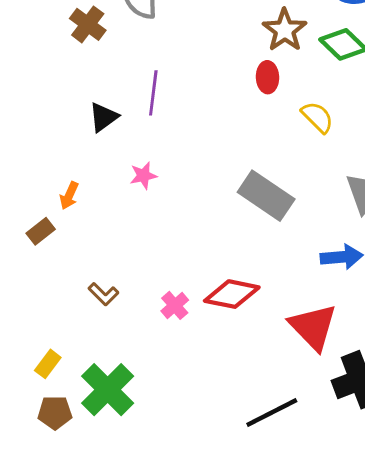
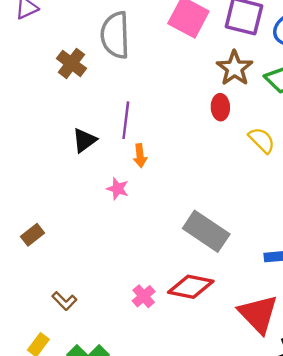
pink star: (143, 176) -> (118, 189), turned 30
orange arrow: (69, 196) -> (140, 156), moved, turned -30
gray rectangle: (266, 196) -> (206, 231), moved
brown L-shape: (103, 294) -> (64, 301), moved

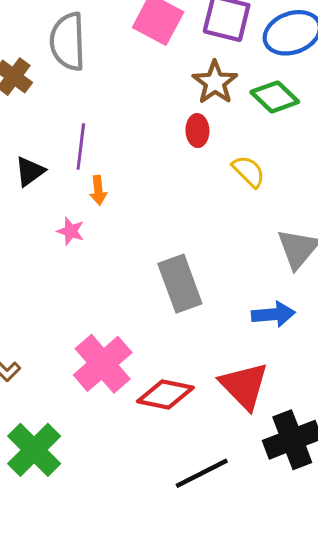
gray rectangle: (206, 231) -> (180, 284), turned 36
red diamond: (191, 287) -> (165, 394), moved
pink cross: (144, 296) -> (103, 364), size x2.0

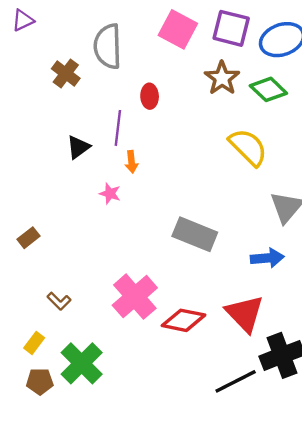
red ellipse: (197, 131) -> (150, 96), moved
yellow semicircle: (248, 171) -> (248, 147), size x1.5
gray rectangle: (180, 284) -> (195, 234), turned -48
black line: (202, 473) -> (236, 381), moved

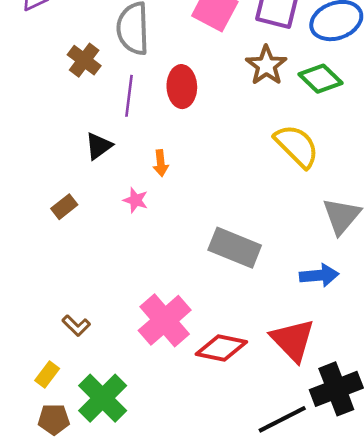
red ellipse: (150, 96) -> (182, 87), size x1.4
purple line: (118, 128) -> (129, 96), moved
brown rectangle: (28, 238) -> (64, 207), moved

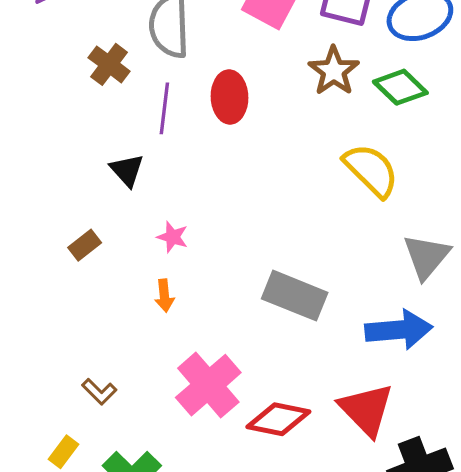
black triangle: (99, 146) -> (127, 170), turned -36
orange arrow: (161, 163) -> (164, 296), moved
blue arrow: (319, 275) -> (399, 330), size x1.4

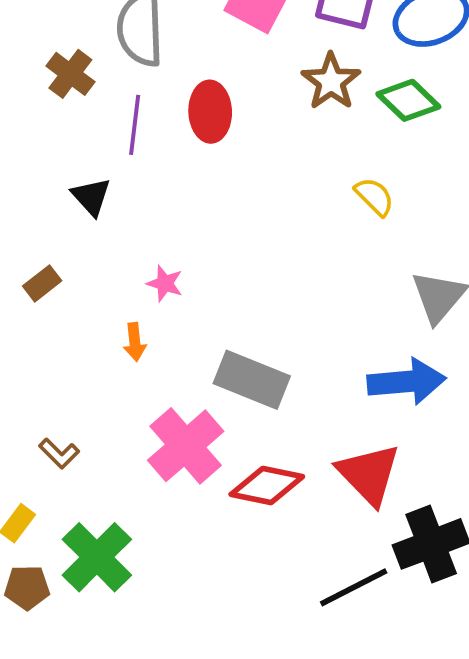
yellow semicircle: (371, 170) -> (374, 197), size x0.6
pink star: (173, 237) -> (165, 283), moved
gray rectangle: (295, 296) -> (252, 380), moved

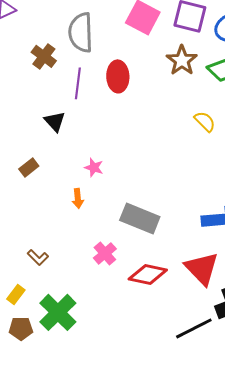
pink cross: (186, 446) -> (105, 253), size x0.6

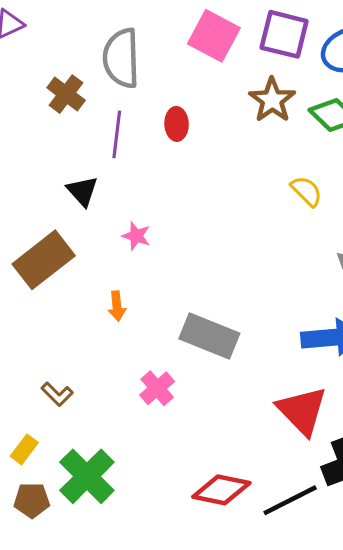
red ellipse: (118, 76) -> (177, 124), size x0.7
brown rectangle: (29, 167) -> (44, 260), size x2.0
pink star: (94, 167) -> (136, 236), moved
red diamond: (148, 274) -> (221, 490), moved

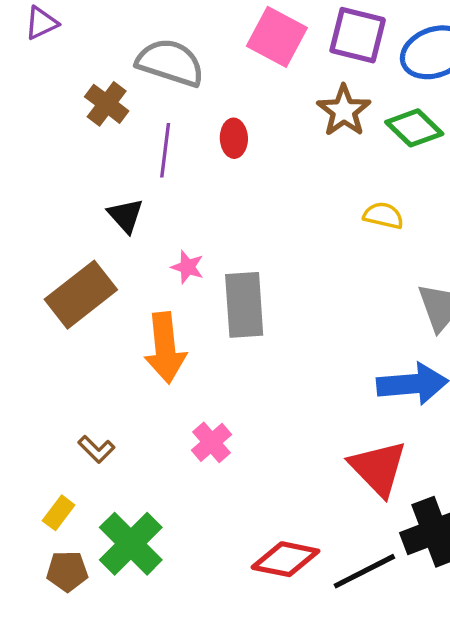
gray semicircle: (121, 58) -> (170, 63), turned 110
yellow semicircle: (306, 191) -> (383, 216), turned -32
orange arrow: (117, 306) -> (165, 348), size x2.0
gray rectangle: (209, 336) -> (244, 305), moved, turned 64

